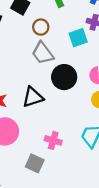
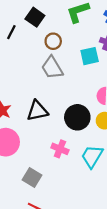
black circle: (64, 77) -> (77, 117), moved
pink cross: (53, 140) -> (60, 149), moved

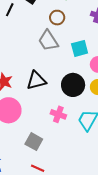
brown circle: (53, 41) -> (57, 18), moved
cyan square: (90, 56) -> (80, 48), moved

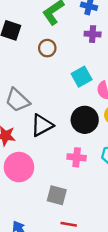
gray trapezoid: (48, 41) -> (17, 100), moved

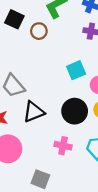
brown circle: (47, 48) -> (39, 31), moved

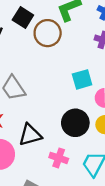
brown circle: (39, 31) -> (48, 33), size x1.5
black triangle: (34, 112) -> (30, 135), moved

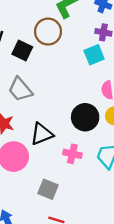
black square: (23, 18) -> (22, 51), moved
cyan square: (82, 79) -> (94, 55), moved

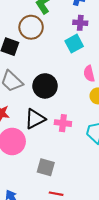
black circle: (85, 117) -> (45, 86), moved
pink cross: (72, 154) -> (63, 123), moved

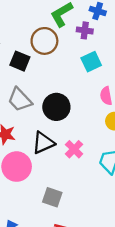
purple cross: (80, 23) -> (85, 30), moved
pink cross: (63, 123) -> (74, 149), turned 35

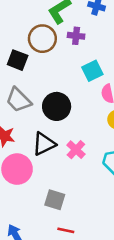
purple cross: (85, 30) -> (76, 36), moved
cyan square: (91, 62) -> (92, 71), moved

